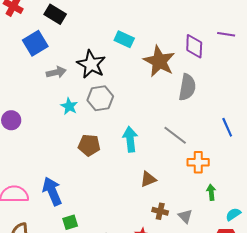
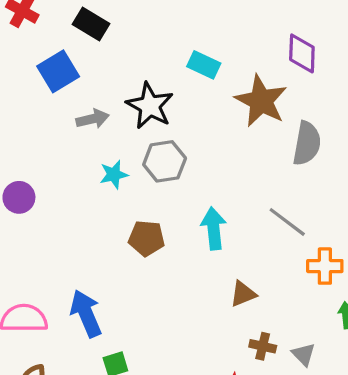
purple diamond: (194, 46) -> (302, 53), moved
cyan star: (69, 106) -> (114, 174), turned 30

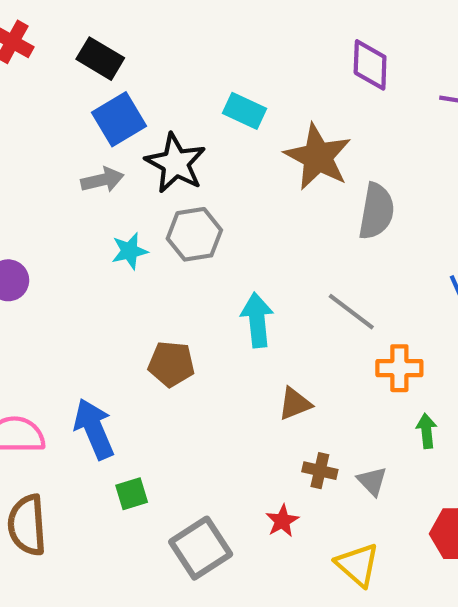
purple diamond: (302, 53) -> (370, 65), moved
blue square: (58, 71) -> (119, 119), moved
brown pentagon: (147, 238) -> (171, 364), moved

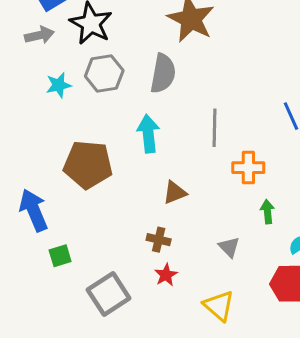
gray semicircle: (376, 211) -> (163, 73), moved
gray line: (351, 312) -> (214, 128), turned 54
brown pentagon: (171, 364) -> (88, 165), size x1.5
brown cross: (320, 471) -> (159, 240), moved

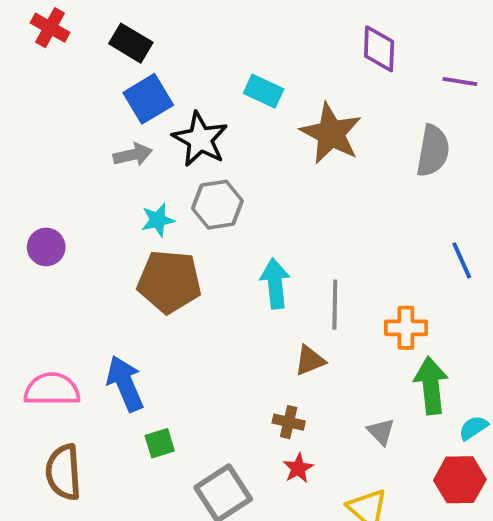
gray semicircle: (163, 73) -> (433, 151), moved
gray line: (214, 128) -> (335, 305), moved
brown pentagon: (88, 165) -> (169, 282), moved
green arrow: (267, 212) -> (431, 386), size x1.8

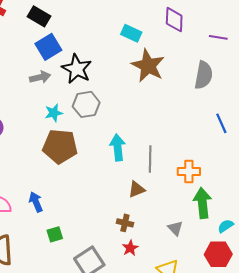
cyan rectangle: (264, 91) -> (131, 33), moved
blue line: (462, 260) -> (221, 123), moved
blue arrow: (125, 384) -> (36, 202), size x0.7

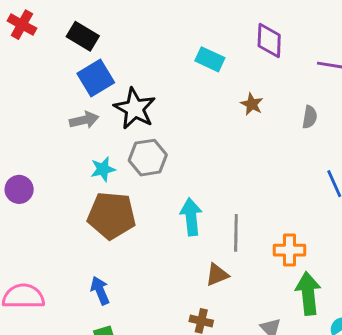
brown star: (148, 66) -> (252, 104), moved, size x0.5
gray semicircle: (204, 75) -> (310, 117), size x0.6
blue arrow: (36, 202) -> (100, 291), moved

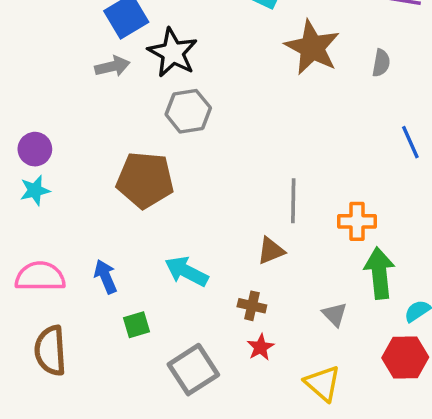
brown star: (252, 104) -> (312, 47), size x2.0
cyan star: (103, 169) -> (35, 190), moved
cyan arrow: (191, 217) -> (186, 271), moved, turned -57
blue arrow: (100, 291) -> (106, 277), moved

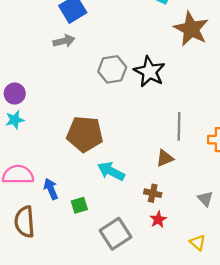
black star: (173, 53) -> (149, 72), moved
brown pentagon: (145, 180) -> (85, 134), moved
blue arrow: (106, 277) -> (51, 189), moved
yellow triangle: (323, 383) -> (198, 243), size x0.7

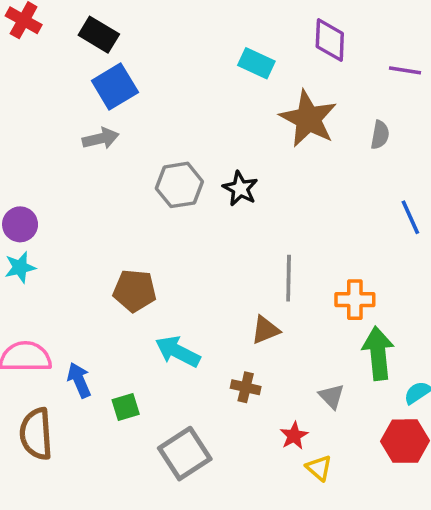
black star: (149, 72) -> (240, 189), size x0.7
brown pentagon: (85, 134) -> (135, 291), size x0.7
red star: (158, 220) -> (294, 436), moved

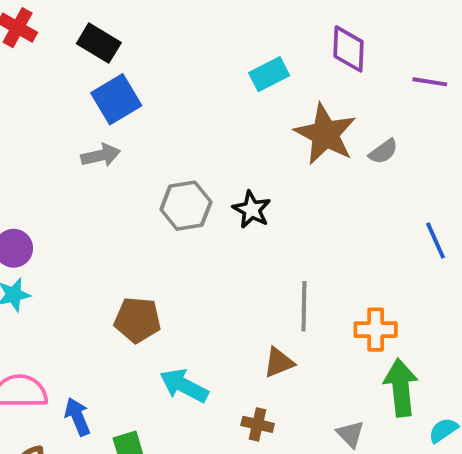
cyan rectangle: (256, 63) -> (269, 74), turned -52
gray semicircle: (380, 135) -> (383, 151), moved, turned 44

